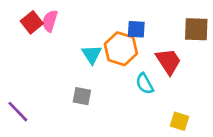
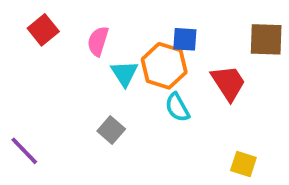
pink semicircle: (50, 21) -> (98, 41), moved
cyan semicircle: (145, 84) -> (177, 107), moved
gray square: (82, 96) -> (111, 130), turned 30

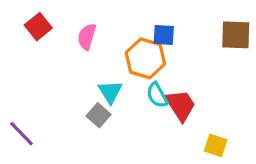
cyan triangle: (124, 73) -> (110, 92), moved
red trapezoid: (228, 83) -> (181, 105), moved

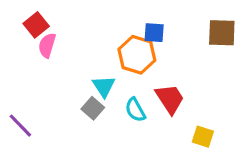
pink semicircle: (87, 37) -> (47, 45), moved
cyan semicircle: (157, 95) -> (135, 110), moved

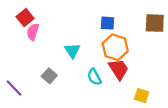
orange hexagon: (137, 55) -> (115, 47), moved
cyan triangle: (104, 86) -> (72, 51), moved
gray square: (93, 108) -> (49, 76), moved

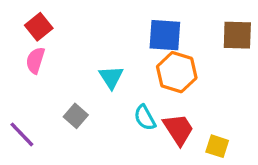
blue square: (107, 23) -> (165, 35), size x1.5
pink semicircle: (33, 32) -> (35, 60), moved
red trapezoid: (118, 69) -> (178, 129), moved

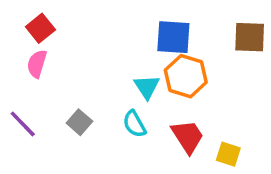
cyan triangle: (111, 77) -> (147, 87), moved
cyan semicircle: (145, 118) -> (134, 124), moved
purple line: (22, 134) -> (23, 124), moved

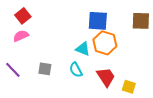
pink semicircle: (37, 64) -> (21, 36), turned 49
cyan triangle: (147, 87) -> (83, 49), turned -35
gray square: (79, 122) -> (45, 69), turned -32

